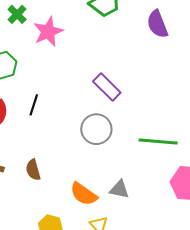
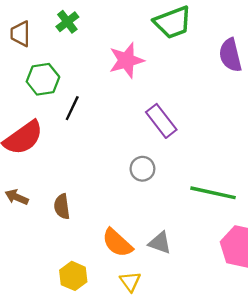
pink star: (48, 32) -> (126, 60), moved
black line: (34, 105) -> (72, 108), moved
gray circle: (96, 129) -> (142, 169), size x0.7

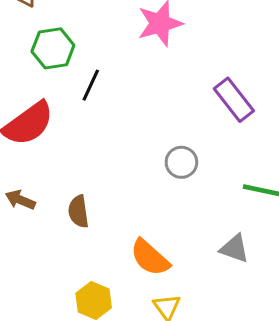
purple rectangle: (161, 121) -> (234, 100), moved
gray triangle: (160, 243) -> (235, 249), moved

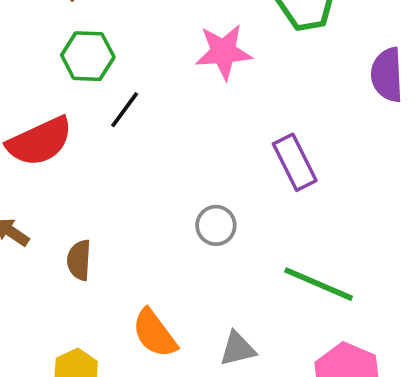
gray triangle: (235, 249) -> (238, 349), moved, turned -44

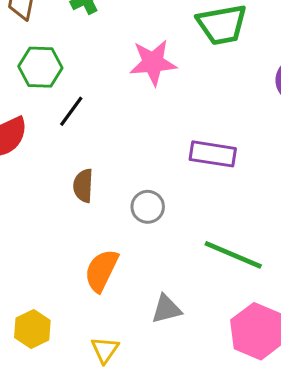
purple rectangle: (295, 162) -> (213, 154), turned -54
brown semicircle: (79, 260) -> (83, 186), moved
orange semicircle: (155, 333) -> (101, 270), moved, turned 63

